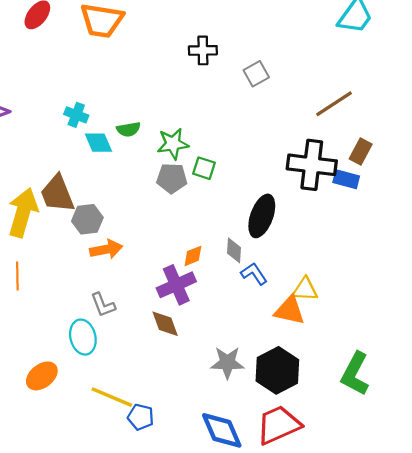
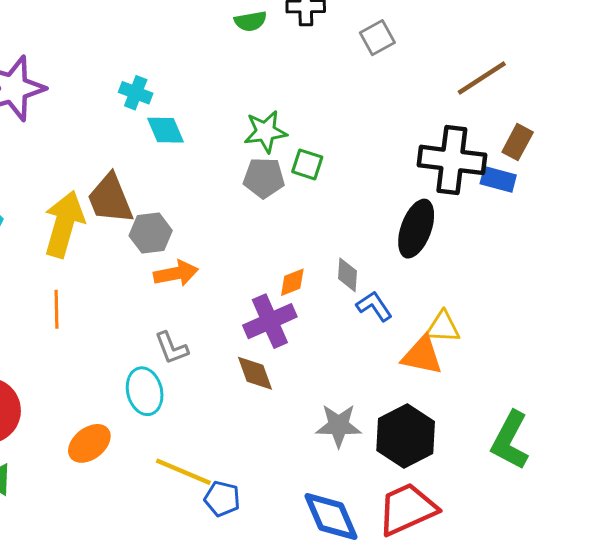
green semicircle: (128, 129) -> (251, 21), moved
black ellipse: (262, 216) -> (416, 229), moved

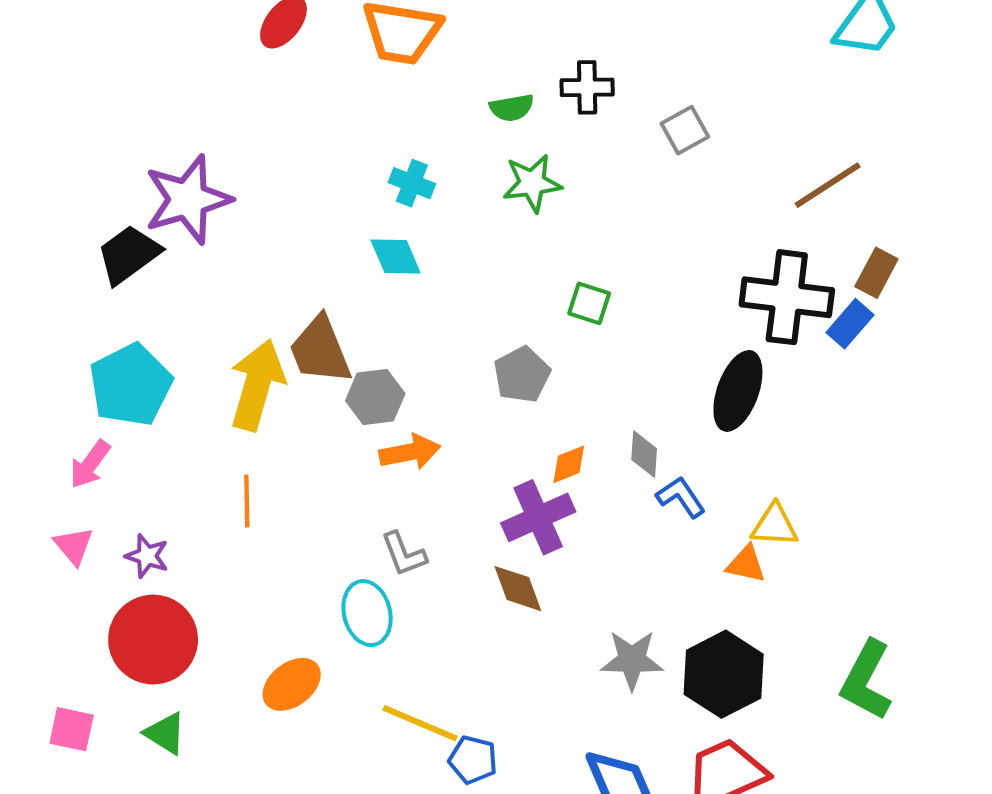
cyan cross: (136, 93) -> (412, 183), moved
green star: (265, 132) -> (532, 183), moved
gray pentagon: (264, 178) -> (522, 375), moved, turned -30
blue rectangle: (498, 179) -> (850, 324), turned -64
orange triangle: (422, 355) -> (746, 564), size x0.7

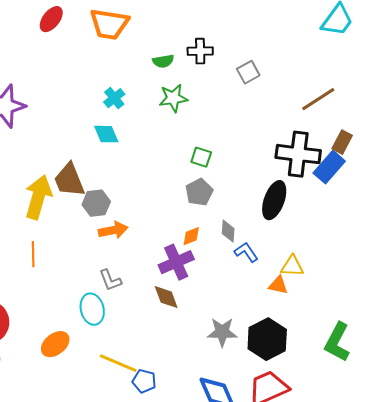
cyan cross: (412, 183) -> (114, 98), turned 30
blue rectangle: (850, 324) -> (329, 167), size x1.4
gray pentagon: (522, 375) -> (199, 192), moved

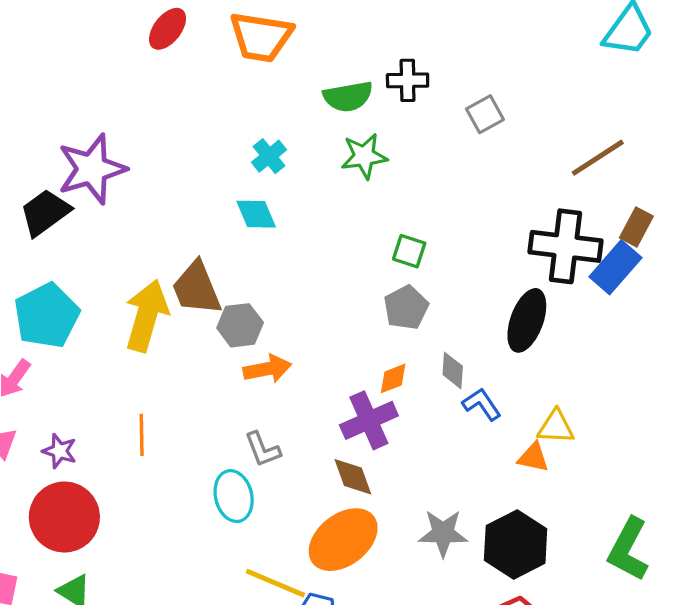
green semicircle: (163, 61) -> (348, 96), size x1.4
orange line: (33, 254) -> (142, 435), moved
orange ellipse: (55, 344) -> (343, 540), moved, size x1.5

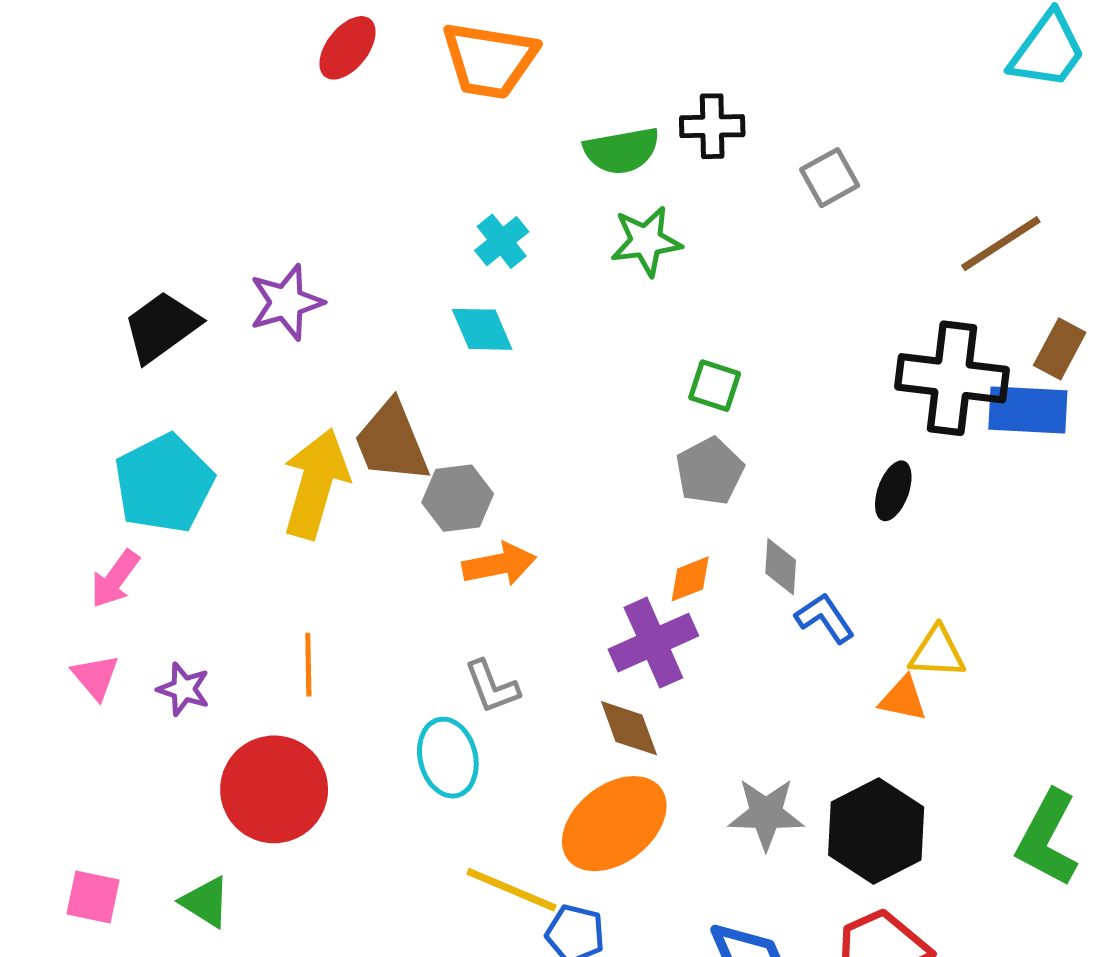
purple star: (92, 169) -> (286, 302), moved, size x0.7
blue rectangle: (615, 267) -> (1028, 410), turned 52
black ellipse: (527, 320) -> (893, 491), size x0.6
red circle: (64, 517) -> (274, 789), moved

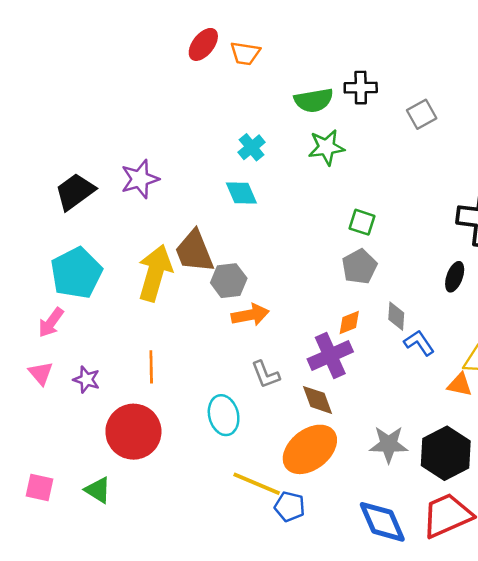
red ellipse: (348, 48) -> (203, 44), moved
orange trapezoid: (489, 60) -> (245, 53), size x0.6
gray L-shape: (492, 687) -> (265, 375), moved

